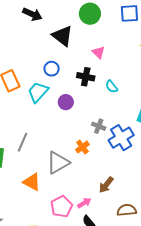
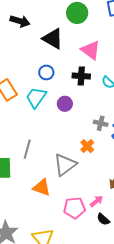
pink triangle: (98, 52) -> (91, 50), size x1.5
pink pentagon: (61, 207) -> (74, 208), turned 30

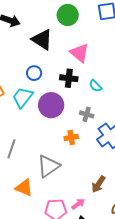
purple circle: (65, 104) -> (51, 105), size x1.6
gray cross: (101, 123) -> (87, 114), moved
orange cross: (87, 146) -> (71, 137), moved, turned 32

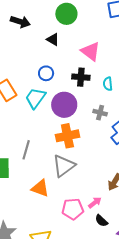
green circle: (68, 15) -> (66, 14), moved
black triangle: (42, 39) -> (53, 39), size x0.6
cyan semicircle: (95, 86) -> (108, 84), turned 40
orange cross: (71, 137) -> (67, 136), moved, size x1.6

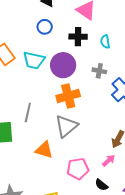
blue circle: (46, 73) -> (45, 27), moved
cyan trapezoid: (35, 98) -> (34, 60), turned -110
pink arrow: (95, 203) -> (109, 161), moved
black semicircle: (101, 221) -> (101, 185), moved

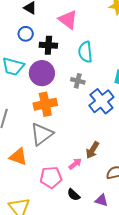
black cross: (78, 37) -> (48, 45), moved
cyan semicircle: (105, 42) -> (85, 52), size x1.5
pink arrow: (109, 161) -> (75, 164), moved

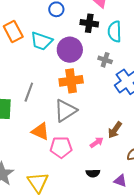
black cross: (48, 45) -> (89, 23), moved
pink pentagon: (51, 177) -> (61, 147), moved
black semicircle: (74, 195) -> (93, 173), turned -48

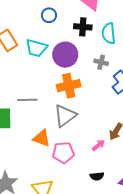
gray line: (29, 92) -> (27, 100), turned 72

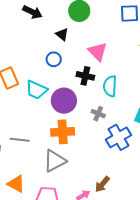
orange triangle: (42, 138) -> (16, 184), moved

